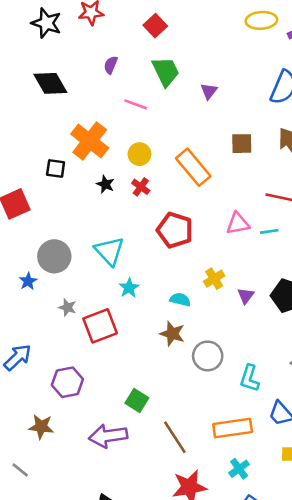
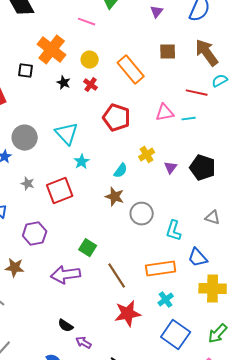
purple triangle: (209, 91) -> (157, 12), moved
cyan semicircle: (180, 300) -> (121, 171), turned 112
gray star: (67, 307) -> (28, 184), moved

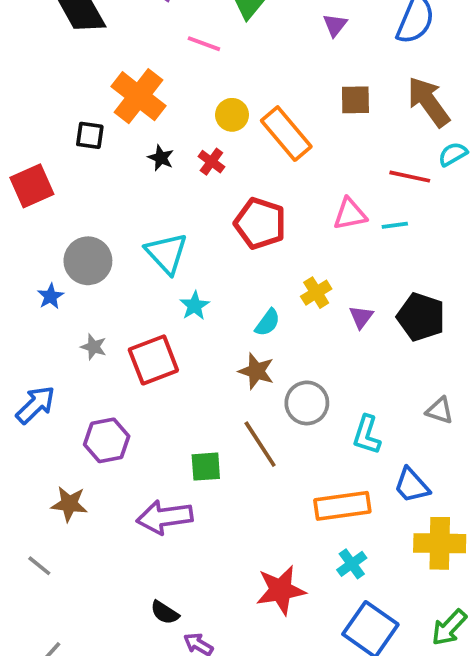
yellow circle: (90, 60) -> (232, 115), moved
green square: (88, 248) -> (206, 467), turned -36
brown line: (117, 276) -> (260, 444), moved

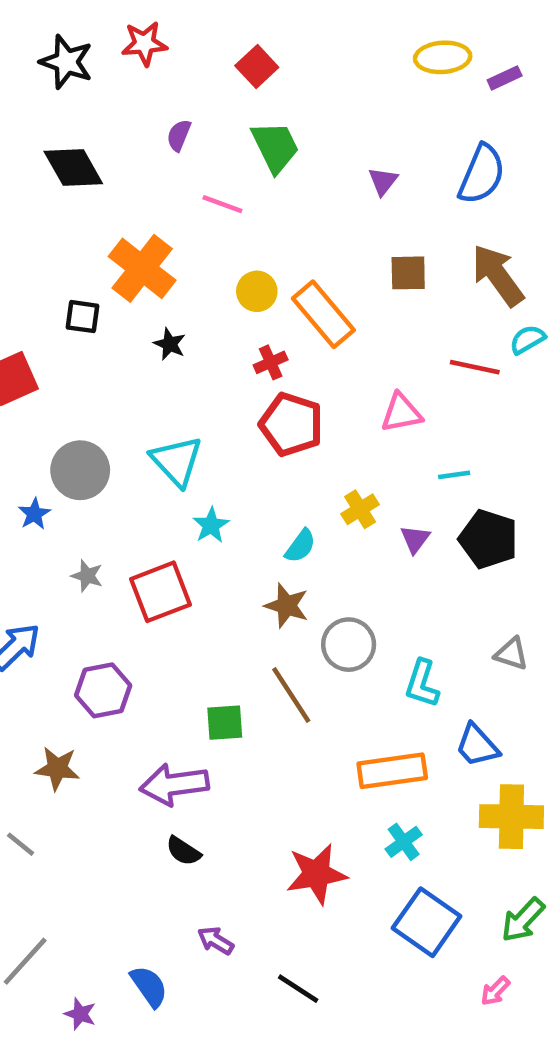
red cross: (211, 162) -> (271, 362), moved, turned 30
cyan line: (395, 225) -> (454, 475), moved
black semicircle: (165, 613) -> (183, 851), moved

